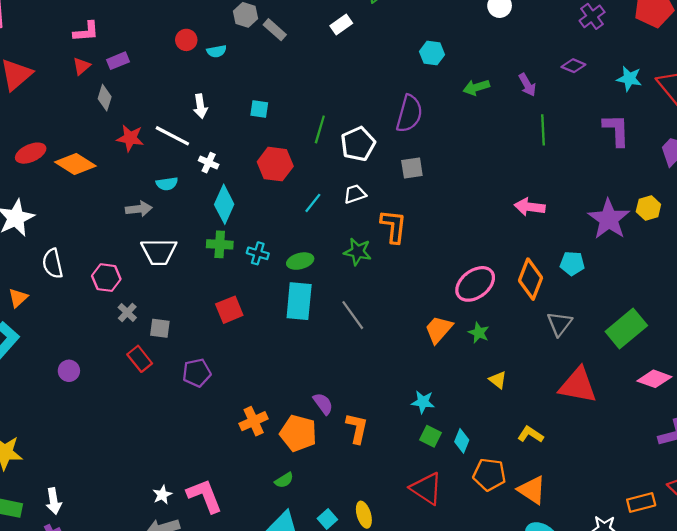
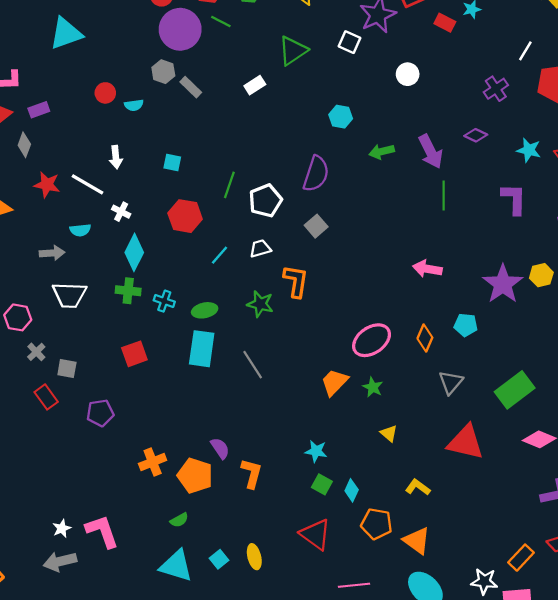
purple arrow: (527, 85) -> (431, 151), size x1.5
gray square: (412, 168) -> (316, 226), turned -35
orange diamond: (531, 279) -> (425, 338), size x0.7
orange rectangle: (641, 502) -> (521, 558), turned -35

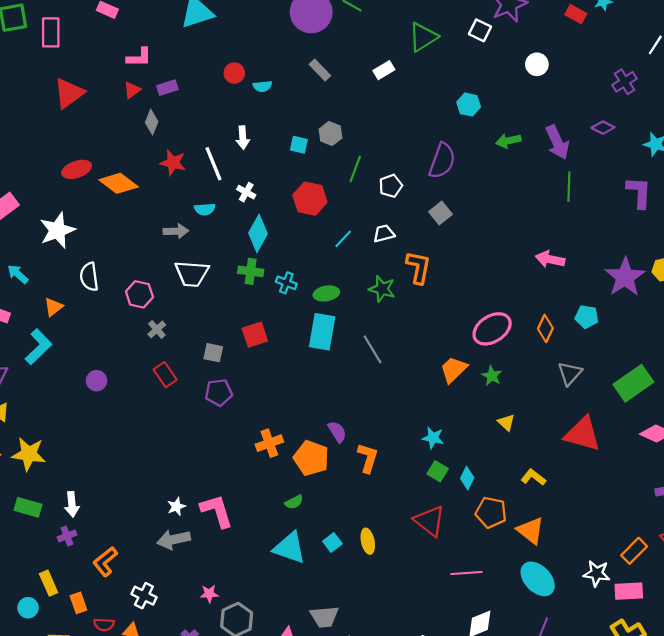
gray hexagon: (163, 72) -> (330, 134), moved
white line: (88, 184) -> (214, 164), turned 36
white pentagon: (265, 201) -> (391, 186), size x0.7
gray square: (67, 369) -> (213, 353), moved

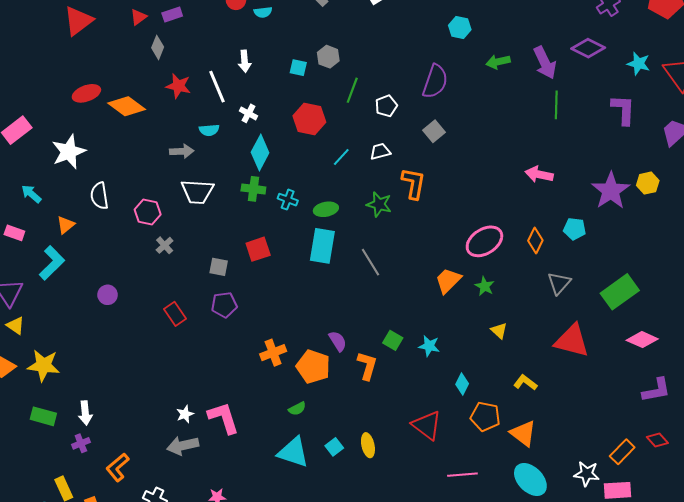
purple diamond: (603, 128) -> (588, 48), size x1.5
red rectangle: (165, 375) -> (175, 314), moved
green square: (438, 471) -> (393, 340), moved

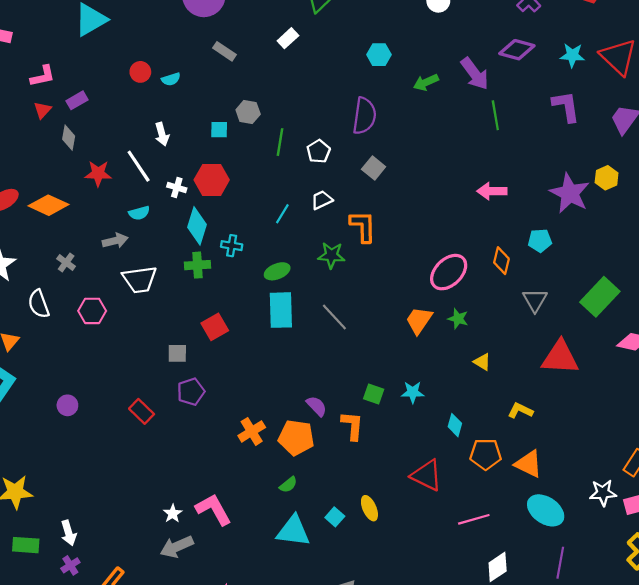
red hexagon: (309, 119) -> (212, 180), moved
cyan cross: (288, 200) -> (232, 246), moved
gray cross: (165, 245) -> (66, 263), moved

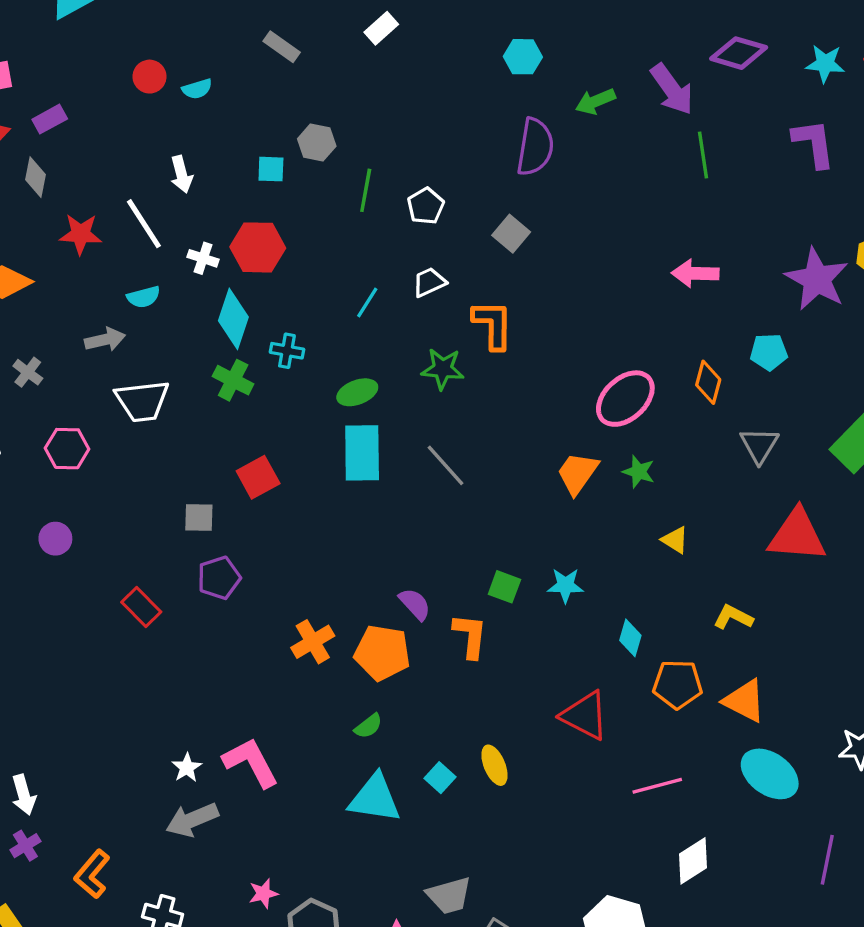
purple semicircle: (364, 116) -> (535, 147), moved
green cross: (198, 265) -> (233, 380), turned 30
purple circle: (67, 405) -> (55, 539), moved
purple line: (560, 563) -> (827, 860), moved

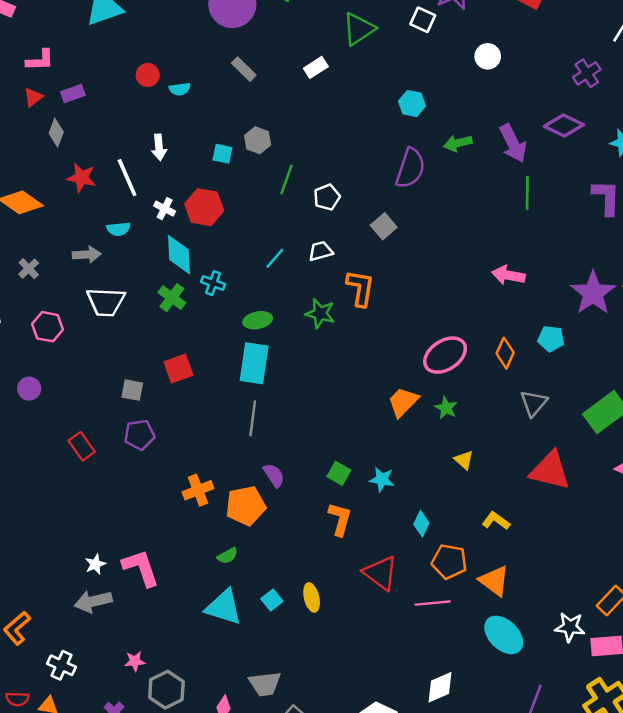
cyan diamond: (233, 319) -> (179, 255), turned -30
gray line: (445, 465) -> (253, 418), moved, turned 40
orange L-shape: (470, 636) -> (340, 519), moved
orange pentagon: (382, 653) -> (246, 506), turned -30
pink line: (657, 786) -> (433, 603), moved

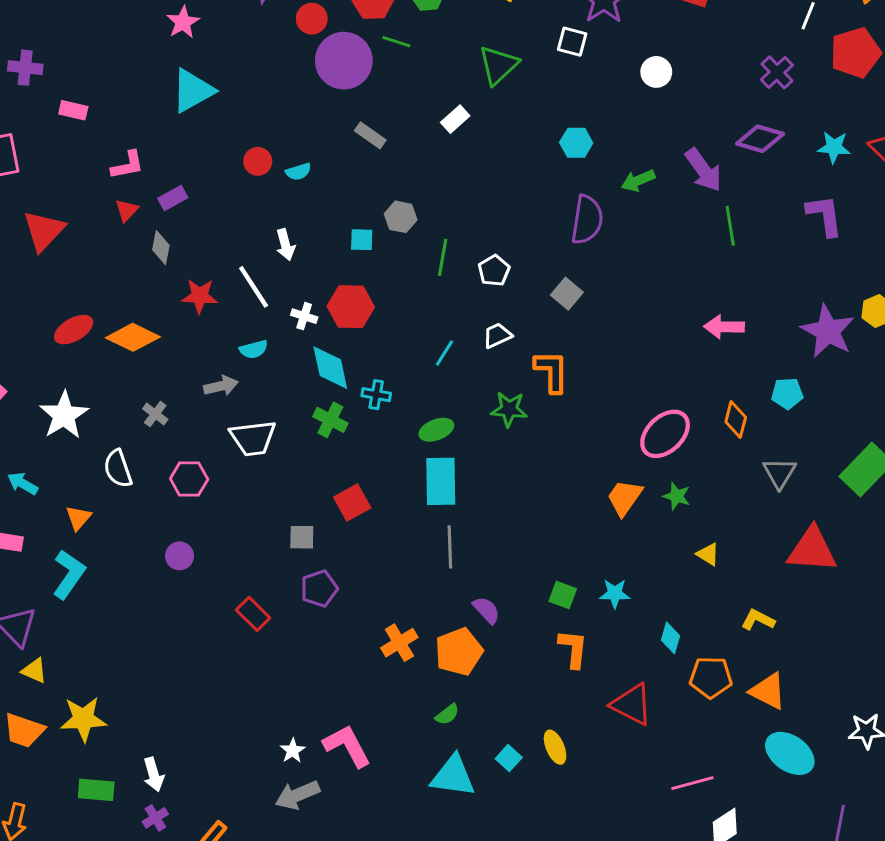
pink line: (433, 603) -> (692, 783), moved

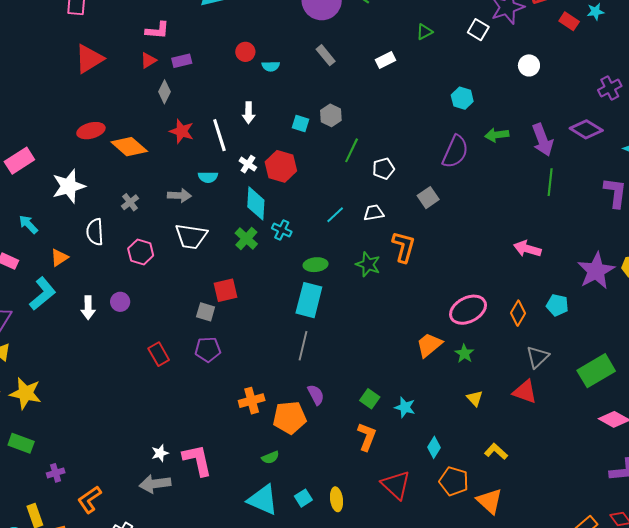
green triangle: (498, 65) -> (424, 32), size x0.6
red square: (352, 503) -> (225, 290), moved
red triangle: (812, 550) -> (525, 392), moved, size x0.7
white arrow: (154, 775) -> (88, 308), moved

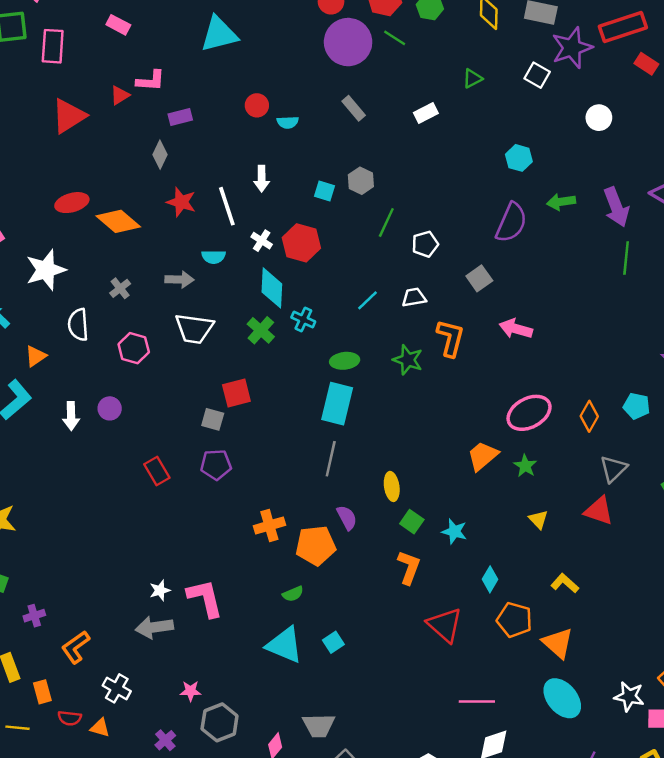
red triangle: (148, 60) -> (120, 95), moved
pink arrow: (527, 249) -> (516, 329), moved
yellow ellipse: (336, 499) -> (392, 486), moved

